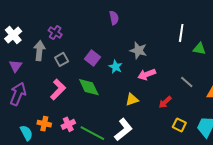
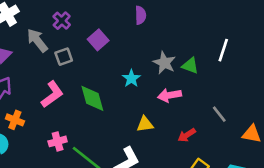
green triangle: (199, 49) -> (190, 66), moved
gray arrow: (39, 51) -> (37, 40), turned -54
purple square: (92, 58) -> (98, 40), moved
orange cross: (44, 124) -> (15, 120), moved

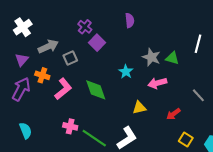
purple cross: (62, 21) -> (85, 27), moved
gray arrow: (37, 40) -> (48, 46), turned 108
orange cross: (15, 120) -> (42, 75), moved
pink cross: (58, 141) -> (70, 126), turned 32

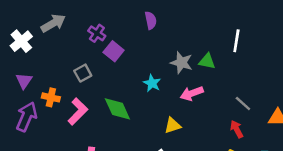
gray arrow: (48, 46) -> (53, 23), moved
red arrow: (173, 114) -> (237, 129), moved, turned 104

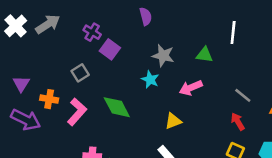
white cross: (21, 41) -> (16, 26), moved
gray star: (181, 63) -> (163, 56), moved
purple arrow: (27, 117) -> (26, 120), turned 96

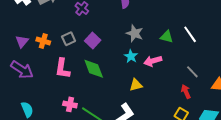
white line: (233, 33) -> (190, 34), moved, turned -48
purple square: (110, 49) -> (93, 40), moved
cyan star: (150, 80) -> (131, 56), moved
orange cross: (49, 99) -> (43, 41), moved
pink L-shape: (77, 112) -> (62, 69), turned 140

